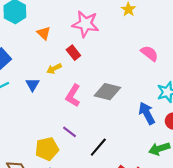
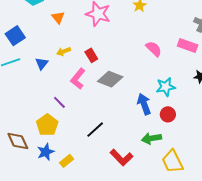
red rectangle: (73, 53) -> (91, 55), moved
purple line: (70, 132) -> (59, 102), moved
yellow pentagon: (47, 149) -> (47, 125), turned -30

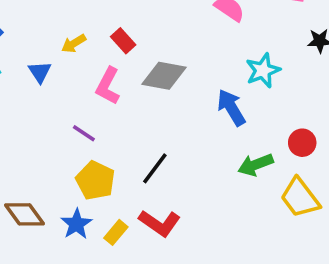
red circle: (168, 114) -> (302, 143), moved
yellow pentagon: (47, 125) -> (95, 180), moved
red L-shape: (122, 157) -> (160, 223), moved

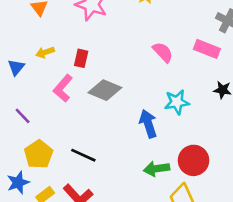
red rectangle: (123, 41) -> (81, 58), turned 42
purple line: (84, 133) -> (23, 116), moved
red circle: (302, 143) -> (194, 160), size x1.5
black line: (155, 168) -> (83, 155), turned 65

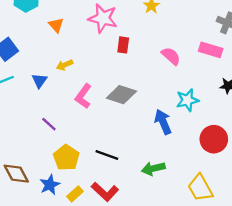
red rectangle: (81, 58) -> (123, 45), moved
red circle: (194, 160) -> (214, 139), moved
green arrow: (156, 169) -> (153, 168), moved

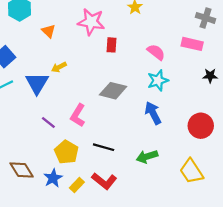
blue triangle: (40, 81) -> (37, 83), size x1.6
pink L-shape: (83, 96) -> (78, 115), moved
cyan star: (187, 100) -> (158, 80), moved

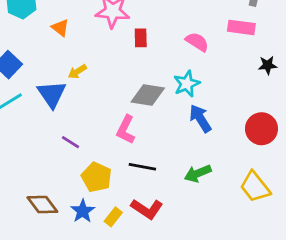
cyan star: (158, 80) -> (187, 84), moved
pink L-shape: (78, 115) -> (126, 130), moved

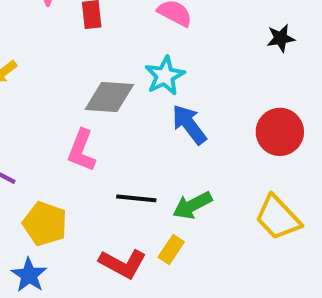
black line: (142, 167) -> (136, 198), moved
yellow rectangle: (113, 217) -> (171, 250), moved

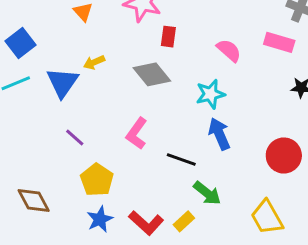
gray diamond: (109, 97) -> (152, 74), moved, turned 33
black line: (136, 198) -> (181, 159), moved
green arrow: (192, 205) -> (207, 193), turned -128
blue star: (29, 275) -> (100, 219), moved

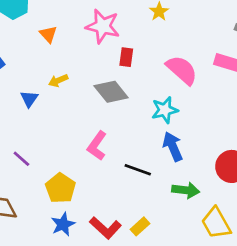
pink semicircle: (229, 50) -> (182, 70), size x1.4
blue triangle: (62, 82) -> (29, 99), size x0.6
purple line: (75, 138) -> (21, 159), moved
green arrow: (207, 193) -> (186, 190), moved, turned -32

